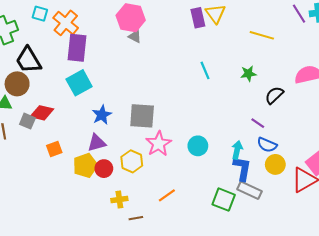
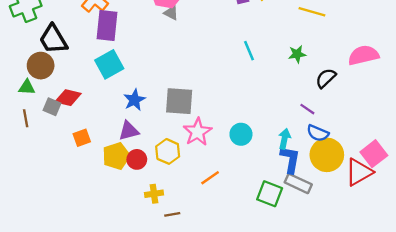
yellow circle: (275, 164) -> (327, 155), size x1.5
orange line: (167, 195) -> (210, 178), moved

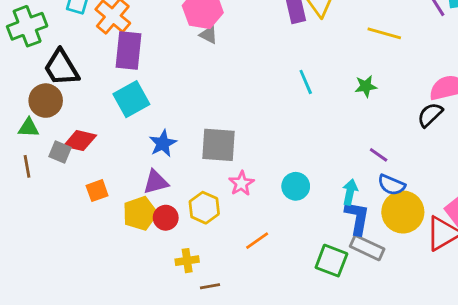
black semicircle: (326, 78) -> (430, 115), moved
pink star: (197, 132) -> (241, 183), size x0.7

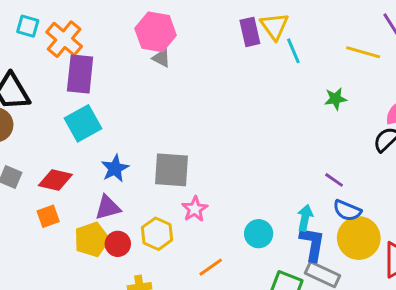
yellow line: (384, 33) -> (363, 52), moved
cyan line: (306, 82) -> (293, 51), moved
green star: (366, 86) -> (336, 99), moved
red diamond: (80, 141) -> (55, 180), moved
cyan circle: (296, 186) -> (259, 234), moved

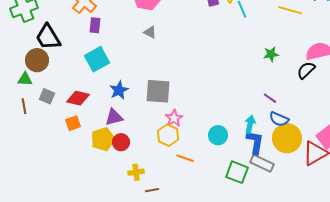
gray triangle: (161, 58) -> (150, 32), moved
purple rectangle: (80, 74) -> (95, 25), size x0.6
green star: (336, 99) -> (271, 54), moved
yellow hexagon: (157, 234) -> (168, 135), moved
orange line: (211, 267) -> (185, 158), turned 54

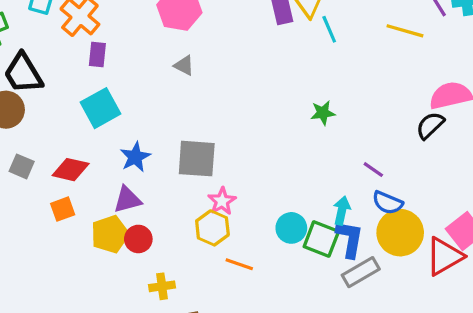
green star: (271, 54) -> (323, 113), moved
gray rectangle: (262, 163) -> (361, 272), turned -55
green square: (237, 172) -> (321, 239), moved

